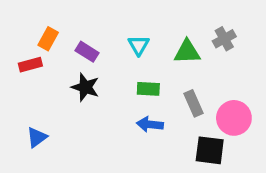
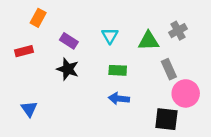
orange rectangle: (48, 39) -> (38, 18), moved
gray rectangle: (194, 103) -> (169, 69), moved
blue triangle: (37, 137) -> (29, 109), turned -30

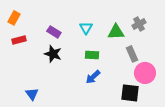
orange rectangle: (38, 18) -> (14, 18), moved
blue arrow: (119, 99) -> (93, 77), turned -49
blue triangle: (29, 109) -> (32, 94), moved

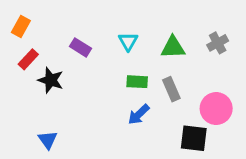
gray cross: (139, 24) -> (218, 43), moved
red rectangle: (19, 40) -> (28, 59), turned -32
black star: (53, 54) -> (51, 80), moved
gray rectangle: (132, 54) -> (171, 89), moved

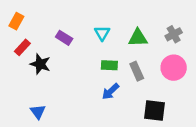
pink circle: (216, 109) -> (174, 68), moved

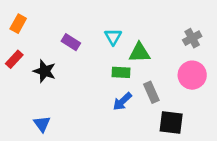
green triangle: (138, 38) -> (139, 53), moved
red rectangle: (22, 47) -> (14, 59), moved
gray rectangle: (137, 71) -> (151, 92), moved

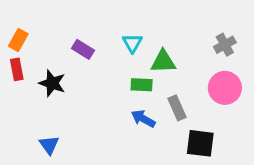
orange rectangle: (18, 24) -> (18, 40), moved
red rectangle: (14, 59) -> (17, 69), turned -54
blue arrow: (122, 101) -> (143, 119), turned 72

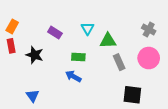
gray cross: (225, 45) -> (149, 30), turned -32
green rectangle: (142, 85) -> (78, 57), moved
gray rectangle: (177, 108) -> (119, 62), moved
blue arrow: (143, 119) -> (73, 76), moved

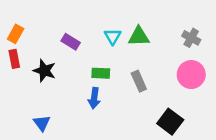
green triangle: (108, 41) -> (139, 37), moved
gray rectangle: (119, 62) -> (139, 81), moved
blue arrow: (73, 76) -> (94, 98), turned -112
black square: (132, 95) -> (170, 122), turned 30

